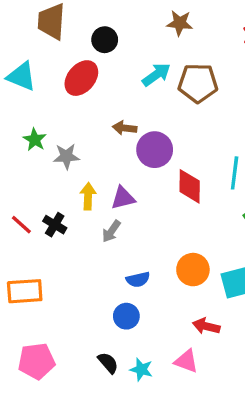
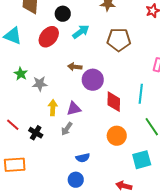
cyan arrow: (156, 75) -> (81, 32), moved
black cross: (55, 225) -> (36, 133), moved
orange circle: (193, 270) -> (117, 136), moved

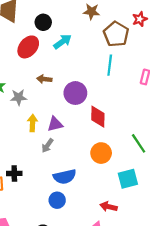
brown pentagon: (119, 40) -> (116, 34), moved, turned 30
brown arrow: (75, 67) -> (44, 79), moved
cyan line: (141, 94) -> (110, 65), moved
black cross: (36, 133) -> (14, 173), moved, turned -32
blue semicircle: (83, 158) -> (65, 177), size x1.5

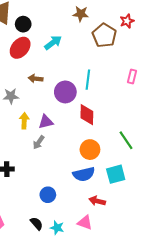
black circle: (43, 22) -> (23, 24), moved
cyan line: (110, 65) -> (88, 80), moved
blue semicircle: (65, 177) -> (84, 174), moved

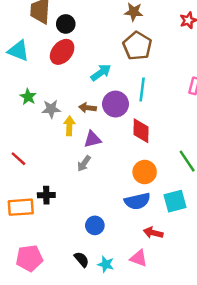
brown pentagon: (104, 35) -> (137, 46), moved
cyan arrow: (53, 43) -> (101, 72), moved
brown arrow: (36, 79) -> (88, 108), moved
yellow arrow: (24, 121) -> (69, 126), moved

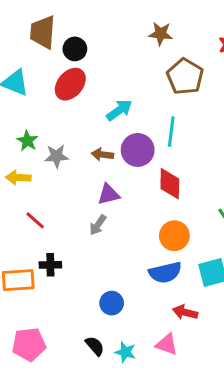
brown pentagon: (137, 46) -> (185, 77), moved
yellow arrow: (69, 126) -> (18, 178), moved, turned -90
red line: (18, 159) -> (35, 220), moved

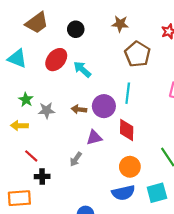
brown trapezoid: (43, 32) -> (37, 23), turned -130
black circle: (75, 49) -> (76, 29), moved
cyan arrow: (119, 110) -> (82, 69), moved, turned -102
purple triangle: (109, 194) -> (94, 138), moved
black cross: (50, 265) -> (42, 177), moved

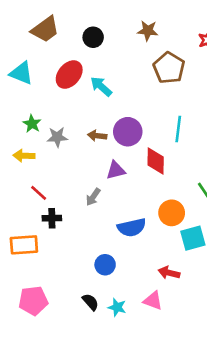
cyan line: (128, 93) -> (178, 129), moved
orange circle: (130, 167) -> (172, 213), moved
blue semicircle: (123, 193) -> (132, 227), moved

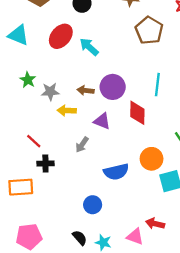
yellow arrow: (24, 156) -> (67, 110), moved
purple triangle: (116, 170) -> (102, 121), turned 36
red arrow: (169, 273) -> (155, 224), moved

